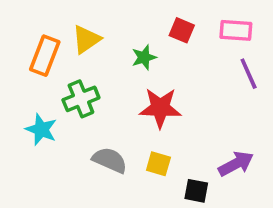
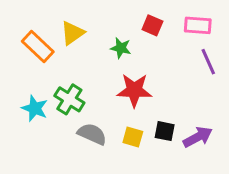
orange rectangle: (45, 56) -> (38, 46), turned -68
green star: (144, 57) -> (121, 48), turned 30
green cross: (81, 99) -> (69, 99), moved, turned -36
black square: (196, 191) -> (165, 131), moved

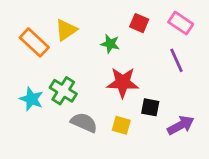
pink rectangle: (198, 25) -> (181, 23), turned 30
purple line: (208, 62) -> (177, 60), moved
black square: (165, 131) -> (150, 107), moved

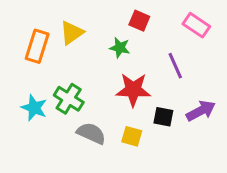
red square: (139, 23) -> (139, 21), moved
orange rectangle: (34, 42) -> (37, 46), turned 64
purple line: (177, 60) -> (175, 66), moved
purple arrow: (181, 125) -> (201, 111), moved

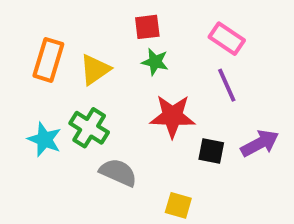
red square: (139, 21) -> (147, 27), moved, turned -30
pink rectangle: (196, 25) -> (227, 39), moved
yellow triangle: (72, 33) -> (95, 70), moved
yellow square: (132, 136) -> (178, 205), moved

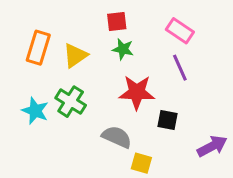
purple arrow: (260, 143) -> (212, 146), moved
gray semicircle: (118, 172) -> (117, 137), moved

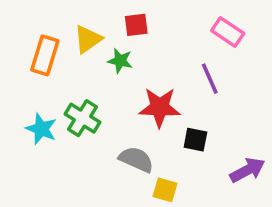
pink rectangle: (180, 31) -> (228, 32), moved
green star: (123, 49) -> (120, 61), moved
yellow triangle: (75, 55) -> (88, 39), moved

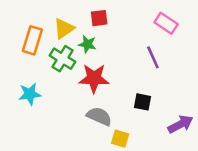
red star: (160, 107) -> (94, 78), moved
green cross: (82, 118) -> (62, 59), moved
cyan star: (41, 129) -> (30, 94), turned -30

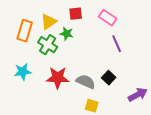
pink rectangle: (166, 23) -> (108, 18), moved
red star: (94, 78) -> (58, 78), moved
black square: (142, 102) -> (109, 78), turned 32
gray semicircle: (99, 116) -> (86, 82), moved

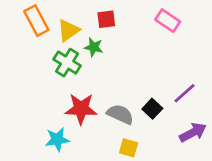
pink rectangle: (108, 18) -> (168, 21), moved
orange rectangle: (25, 31) -> (36, 21), moved, turned -45
purple line: (117, 44) -> (184, 93), moved, turned 72
cyan star: (23, 72) -> (57, 139), moved

